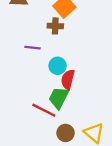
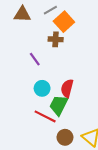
purple line: (33, 48) -> (35, 59), turned 48
cyan circle: (58, 66) -> (42, 88), moved

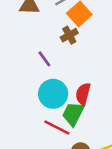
brown cross: (56, 39) -> (69, 35), turned -32
cyan circle: (42, 88) -> (53, 94), size x1.5

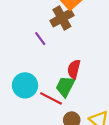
brown cross: (69, 35) -> (62, 18), size x1.5
cyan circle: (53, 94) -> (25, 85), moved

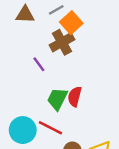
cyan circle: (25, 85) -> (23, 130), moved
green trapezoid: (65, 86) -> (57, 99), moved

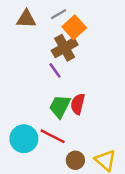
purple line: (39, 64) -> (55, 70), moved

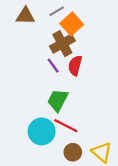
red semicircle: (78, 104) -> (75, 66), moved
red line: (53, 136) -> (66, 126), moved
cyan circle: (24, 139) -> (42, 131), moved

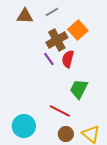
orange square: (72, 24) -> (78, 30), moved
green trapezoid: (58, 100) -> (79, 89), moved
cyan circle: (42, 131) -> (24, 126), moved

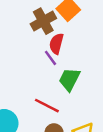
purple line: (49, 59) -> (50, 58), moved

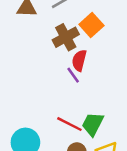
green trapezoid: (69, 79) -> (93, 124), moved

